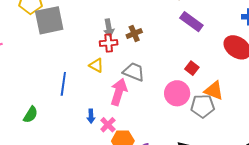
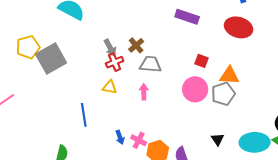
gray trapezoid: (134, 72) -> (150, 64), moved
pink arrow: (119, 92) -> (144, 92), moved, size x0.6

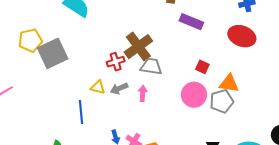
brown cross: (136, 45) -> (138, 47), size x1.8
gray arrow: (110, 48) -> (119, 88), moved, turned 90
yellow triangle: (110, 87) -> (98, 87), moved

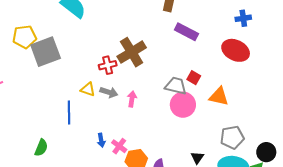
gray trapezoid: (151, 66) -> (176, 86), moved
gray arrow: (119, 88) -> (109, 92), turned -144
gray pentagon: (222, 101) -> (232, 137), moved

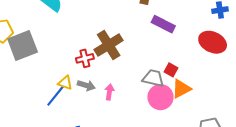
orange triangle: (219, 96) -> (181, 89), moved, turned -40
blue line: (69, 112) -> (55, 96), moved, turned 40

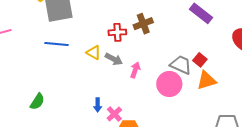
brown cross: (109, 45) -> (143, 24), size x0.7
blue line: (55, 96) -> (56, 44), moved, turned 45
pink circle: (160, 97) -> (169, 84), moved

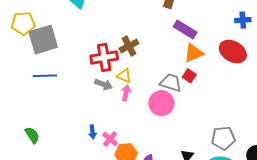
red cross: (117, 32) -> (104, 57), size x1.5
yellow triangle: (94, 53) -> (124, 76), moved
orange triangle: (206, 80) -> (194, 53), moved
green semicircle: (37, 102) -> (32, 135), turned -60

